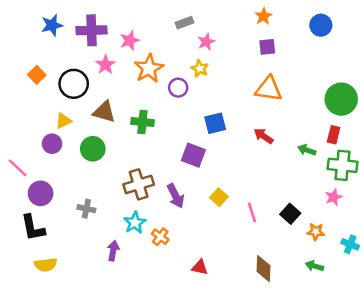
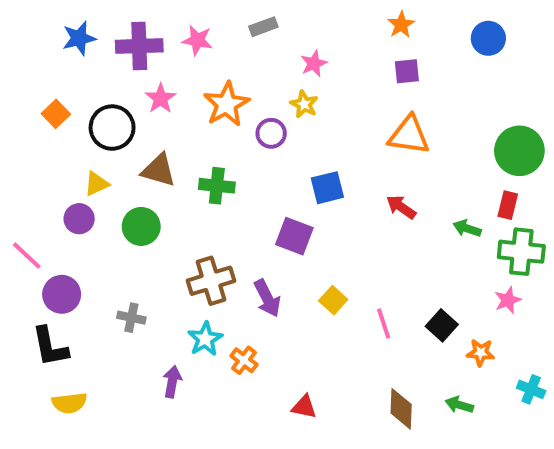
gray rectangle: (185, 23) -> (263, 27), moved
pink star: (130, 40) -> (197, 40), moved, turned 30
cyan cross: (350, 244) -> (531, 389), moved
green arrow: (314, 266) -> (459, 405), moved

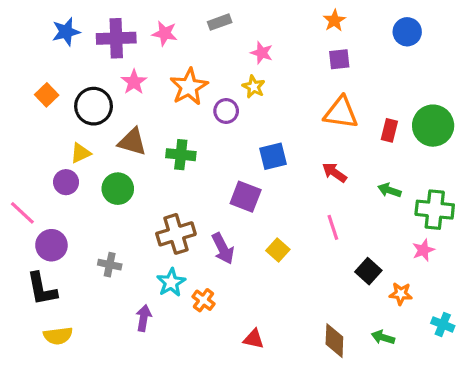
pink star: (314, 64) -> (262, 53), turned -30
red rectangle: (508, 205) -> (389, 130), moved
pink line: (384, 323) -> (333, 227), moved

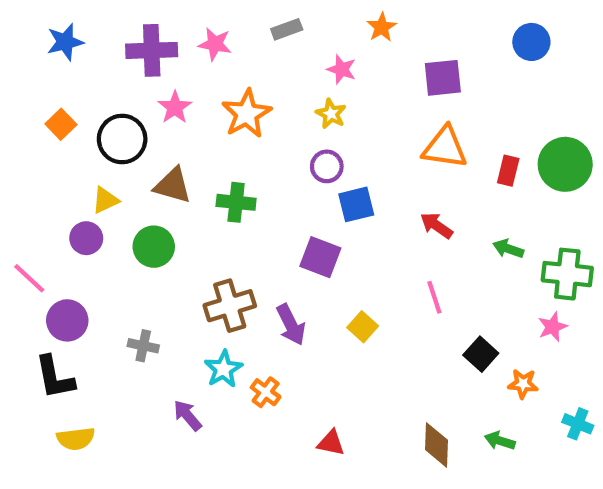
orange star: (334, 20) -> (382, 27), moved
blue star: (66, 32) -> (65, 42), moved
purple square: (339, 59) -> (443, 78), size x1.4
purple circle: (226, 111) -> (327, 166), moved
purple arrow: (144, 318) -> (188, 415), turned -50

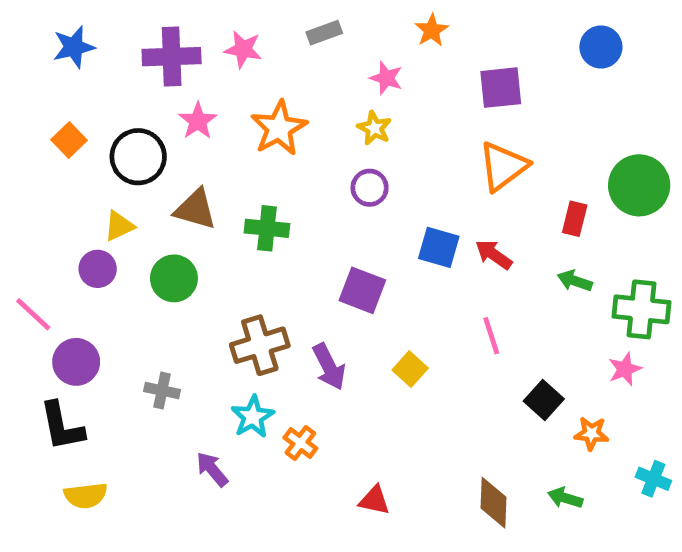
orange triangle: (445, 147) -> (503, 166), turned -45
red rectangle: (508, 171) -> (575, 219), moved
blue square: (356, 204) -> (439, 247), moved, turned 30

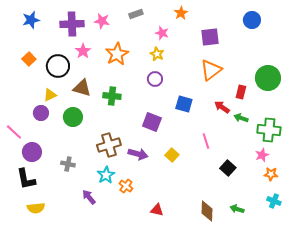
red arrow: (494, 255) -> (222, 107), moved
purple arrow: (329, 367) -> (138, 154), turned -48
orange star: (591, 433) -> (271, 174), moved

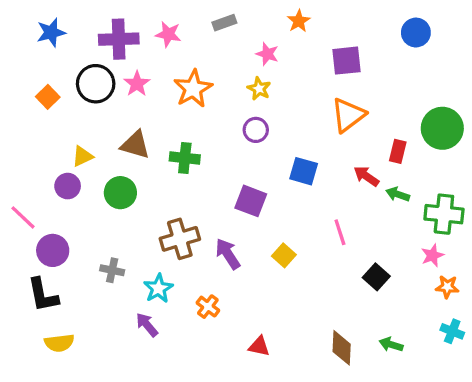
black circle: (58, 66) -> (96, 84), moved
purple arrow: (138, 154) -> (228, 254), turned -138
cyan star: (106, 175) -> (158, 288), moved

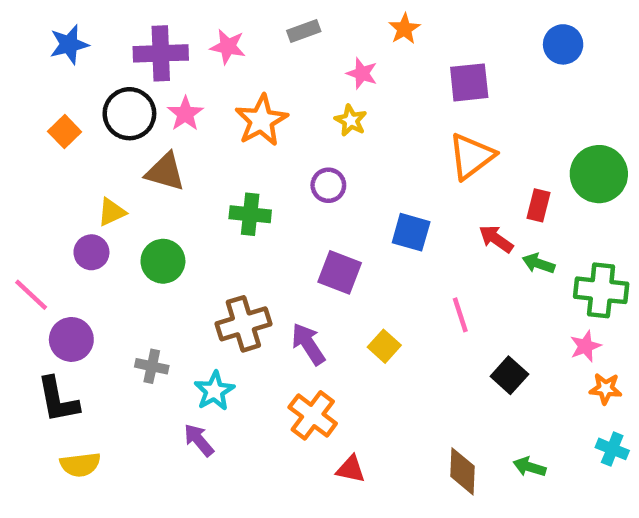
purple circle: (256, 130) -> (328, 185), moved
brown triangle: (135, 145) -> (165, 172), moved
orange cross: (208, 307) -> (313, 415), moved, size x1.5

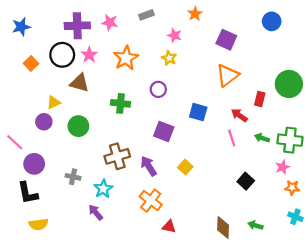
blue star: (69, 44) -> (21, 27), moved
purple square: (469, 82) -> (226, 40), turned 30
green arrow: (538, 263) -> (262, 138), moved
pink line: (460, 315) -> (232, 138), moved

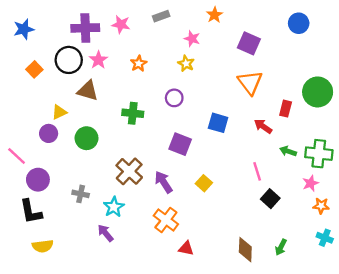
orange star: (126, 58) -> (139, 64), size x0.6
orange triangle: (227, 75) -> (250, 82), turned -30
pink line: (232, 138) -> (257, 171), moved
brown cross: (117, 156) -> (129, 171), turned -30
green arrow: (255, 225) -> (281, 247), turned -80

